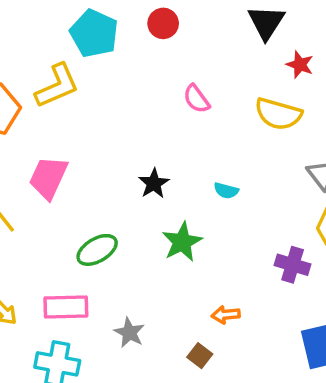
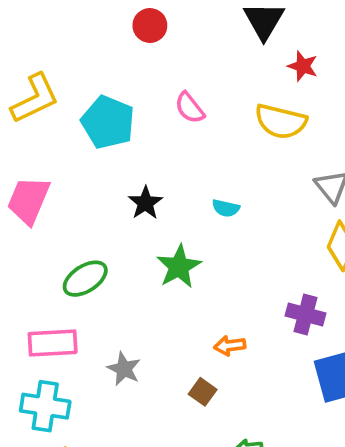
cyan pentagon: (94, 33) -> (108, 122), moved
purple cross: (293, 265) -> (305, 314), moved

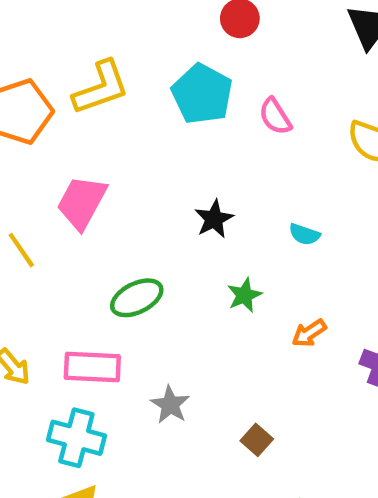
cyan pentagon: (108, 122) -> (202, 94), moved
green star: (179, 267) -> (244, 295), size x0.7
orange arrow: (230, 346) -> (309, 333), moved, turned -32

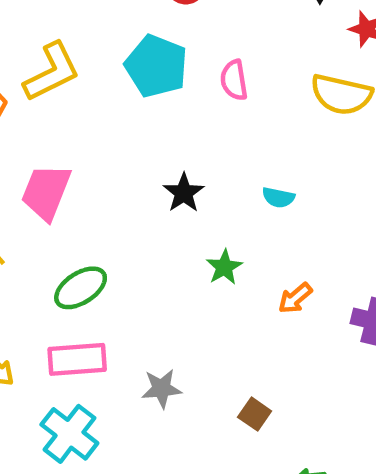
pink semicircle: (275, 116) -> (234, 80), turned 30
green ellipse: (137, 298) -> (81, 288), moved
gray star: (170, 405) -> (161, 388), turned -30
cyan cross: (76, 438) -> (69, 434), turned 30

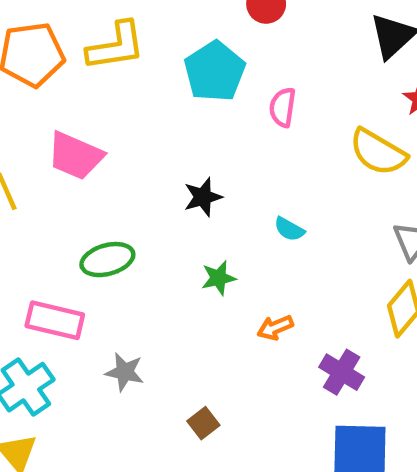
pink trapezoid: (46, 192) -> (75, 156), turned -106
green ellipse: (81, 288) -> (107, 260), moved

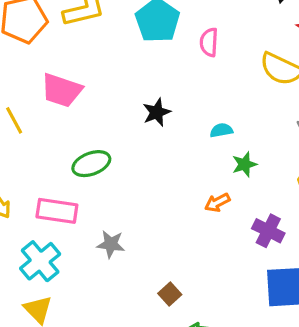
cyan semicircle: (289, 229) -> (221, 130), turned 145
green star: (219, 278) -> (244, 164), moved
brown square: (203, 423) -> (170, 294), moved

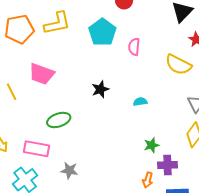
green star: (244, 164) -> (152, 145), moved
orange arrow: (217, 203) -> (148, 180), moved, turned -49
purple cross: (268, 231) -> (167, 165), turned -30

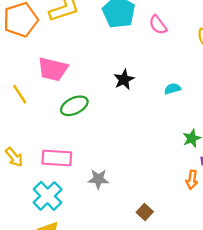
pink semicircle: (134, 47) -> (158, 25), turned -36
green ellipse: (59, 120) -> (74, 106), moved

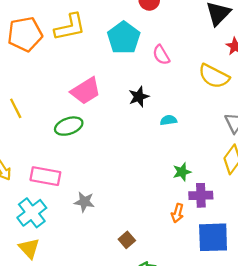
pink trapezoid: (53, 69) -> (86, 91), moved, turned -52
black star: (124, 79) -> (139, 97), moved

